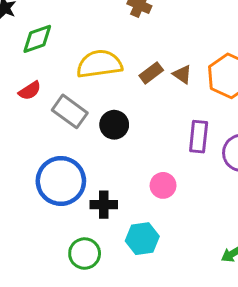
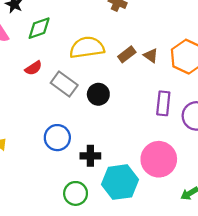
blue circle: (61, 181) -> (57, 138), size x0.7
pink circle: (163, 185) -> (159, 159), moved, size x1.8
cyan hexagon: (142, 239) -> (120, 182), size x1.4

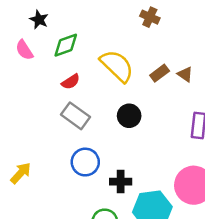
yellow semicircle: (87, 48) -> (117, 66), turned 52
red semicircle: (33, 68) -> (71, 82), moved
gray rectangle: (64, 84) -> (76, 116), moved

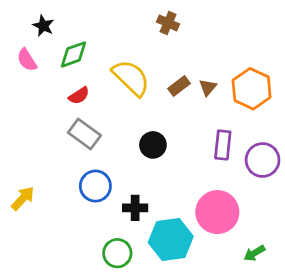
brown triangle: (185, 74) -> (208, 87), turned 35
black circle: (129, 116) -> (153, 145), moved

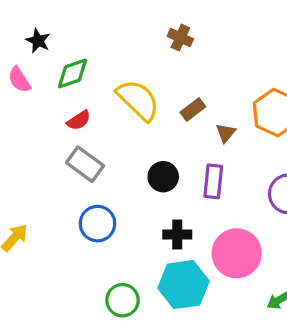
brown triangle: (208, 87) -> (226, 133), moved
purple rectangle: (223, 145) -> (213, 181), moved
black cross: (135, 208) -> (177, 235), moved

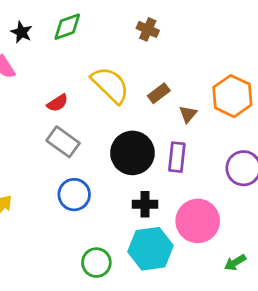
green diamond: (72, 73) -> (67, 27), moved
black circle: (163, 177) -> (132, 153), size x1.6

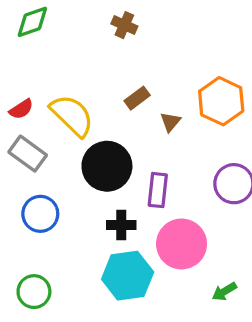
yellow semicircle: (110, 85) -> (72, 115), moved
purple rectangle: (177, 157) -> (158, 190), moved
green circle: (96, 263) -> (34, 292), moved

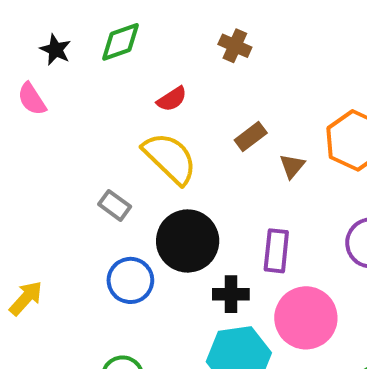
red semicircle: (21, 109) -> (172, 99), moved
gray rectangle: (28, 154) -> (115, 205), size x0.7
black circle: (107, 166) -> (188, 241), moved

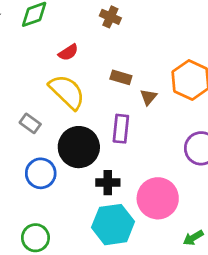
brown rectangle: (251, 136) -> (121, 77), turned 54
purple rectangle: (276, 251) -> (121, 129), moved

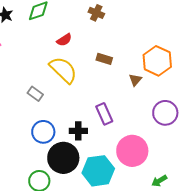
brown triangle: (149, 97) -> (135, 80), moved
purple rectangle: (121, 129) -> (104, 114), moved, turned -30
black circle: (79, 147) -> (63, 158), moved
black cross: (108, 183) -> (78, 131), moved

